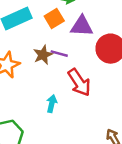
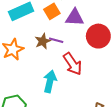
cyan arrow: (52, 104) -> (50, 81), size x1.5

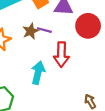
red arrow: (73, 64) -> (61, 55), turned 35

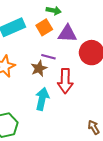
brown star: (31, 31) -> (39, 68), moved

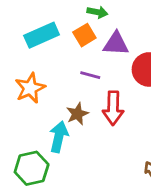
brown star: (39, 68) -> (77, 114), moved
cyan arrow: (42, 99) -> (59, 137), moved

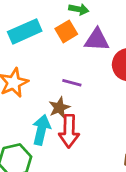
purple line: (90, 75) -> (72, 83), moved
red arrow: (113, 108) -> (69, 131), moved

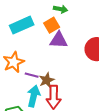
purple triangle: (97, 40) -> (59, 40), moved
purple line: (72, 83) -> (32, 75), moved

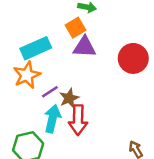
cyan rectangle: (22, 25) -> (36, 48), moved
purple line: (32, 75) -> (50, 92), turned -48

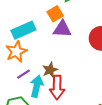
purple line: (50, 92) -> (23, 74), moved

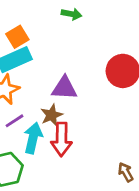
orange square: (55, 14) -> (17, 37), moved
purple triangle: (62, 29) -> (64, 88), moved

